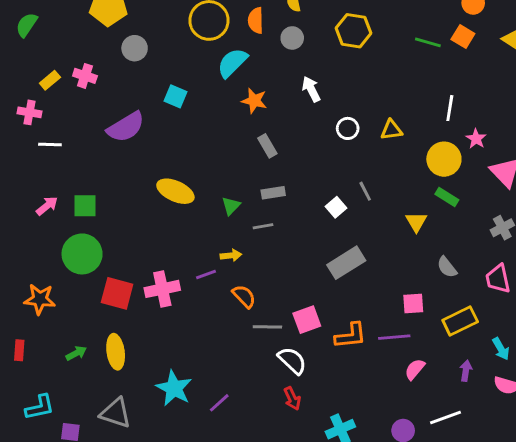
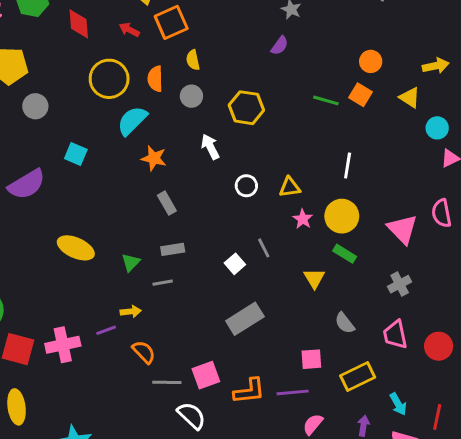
yellow hexagon: (353, 31) -> (246, 108), moved
pink star: (476, 139) -> (303, 219), moved

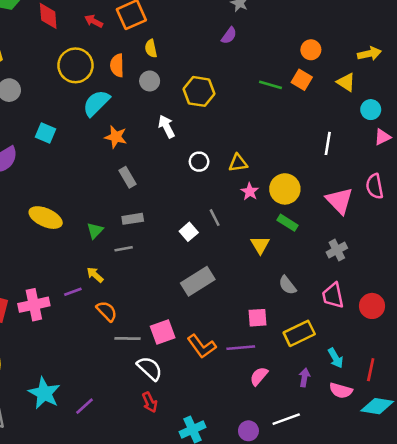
white line: (348, 166) -> (328, 143), moved
yellow arrow: (131, 311) -> (95, 275), turned -132
orange L-shape: (249, 391) -> (202, 346), turned 60

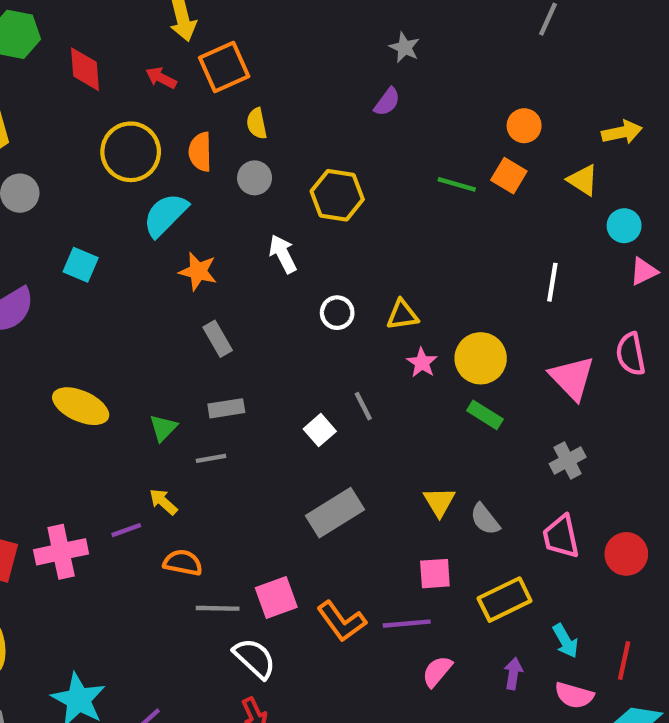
yellow triangle: (260, 245) -> (439, 502), moved
orange semicircle: (107, 311) -> (183, 563), turned -35

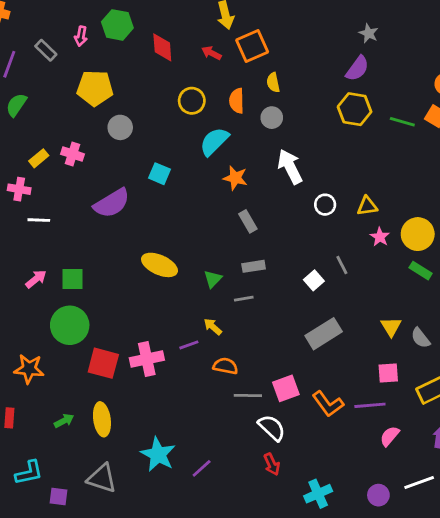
purple semicircle: (387, 102) -> (357, 68), size x1.4
yellow circle: (131, 152) -> (192, 101), size x0.7
yellow hexagon: (337, 195) -> (355, 109), moved
white arrow: (283, 254) -> (290, 167), size x1.4

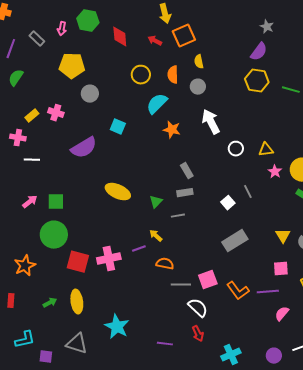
gray rectangle: (248, 221) -> (187, 171), moved
orange star: (29, 369) -> (25, 266), turned -30
purple line: (202, 468) -> (165, 344), moved, turned 49

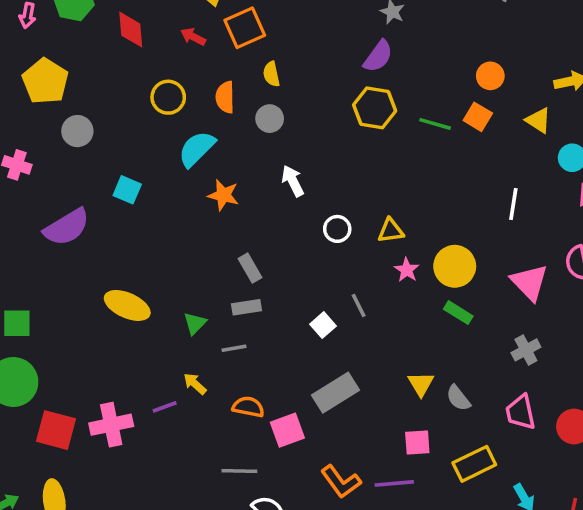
yellow pentagon: (72, 66) -> (45, 81), turned 30
white arrow: (211, 122) -> (293, 181), size x0.7
orange semicircle: (165, 264) -> (248, 407), moved
pink square: (208, 280) -> (287, 430), moved

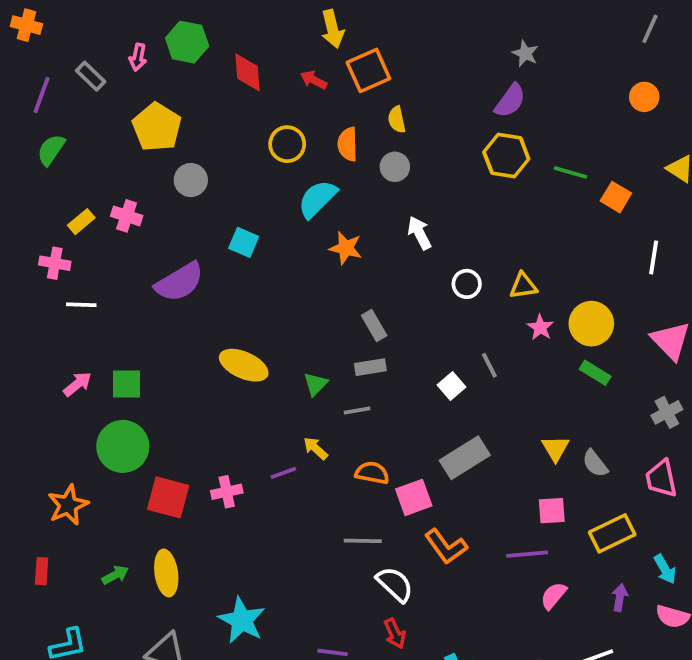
orange circle: (490, 76) -> (644, 97), moved
orange square: (478, 117) -> (616, 197), moved
pink cross: (111, 425) -> (227, 492), size x0.7
orange L-shape: (341, 482) -> (446, 547), moved

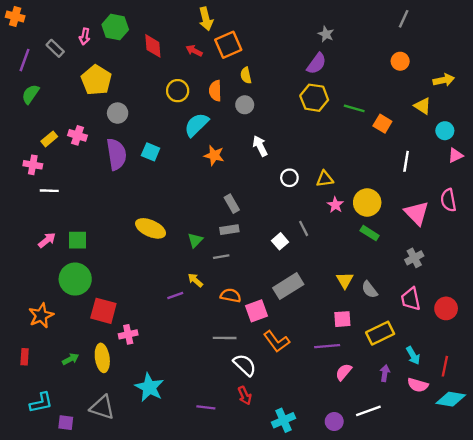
purple semicircle: (179, 282) -> (116, 154), moved, turned -68
pink cross: (227, 492) -> (128, 334), moved

